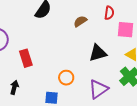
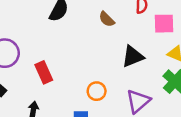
brown semicircle: (80, 21) -> (107, 19), turned -96

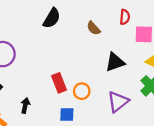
red rectangle: (44, 72) -> (59, 83), moved

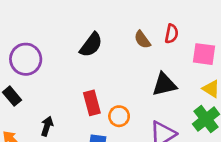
red semicircle: (125, 17) -> (172, 34), moved
black semicircle: (52, 18) -> (91, 45), moved

